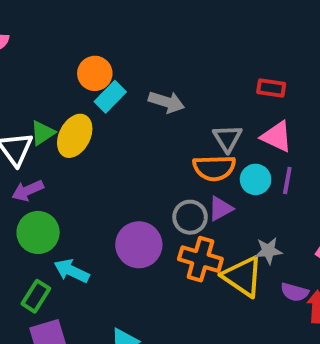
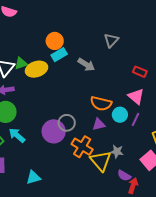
yellow ellipse: (75, 136) -> (36, 69), turned 30
gray triangle: (227, 138) -> (111, 40), moved
gray circle: (190, 217) -> (67, 123), moved

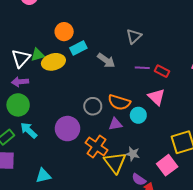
orange circle: (55, 41) -> (64, 32), moved
purple line: (135, 119) -> (142, 68), moved, turned 64
gray circle: (67, 123) -> (93, 106), moved

